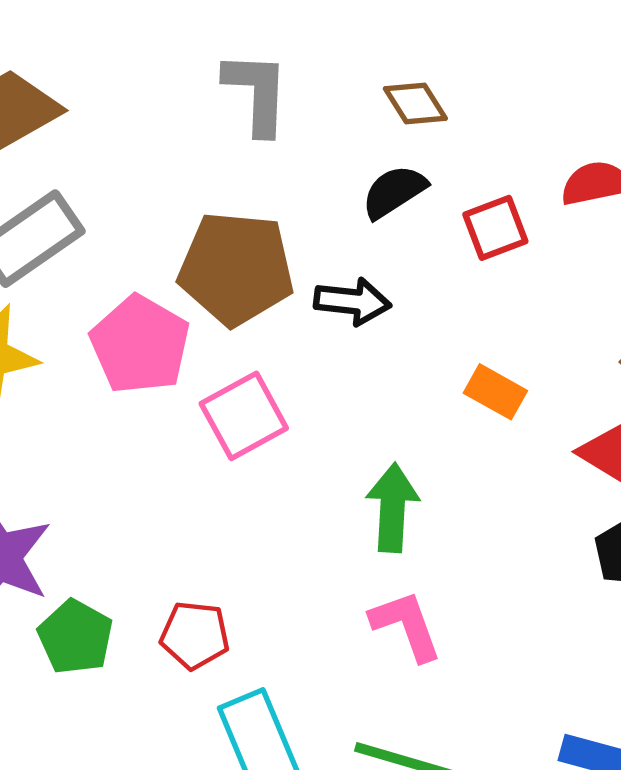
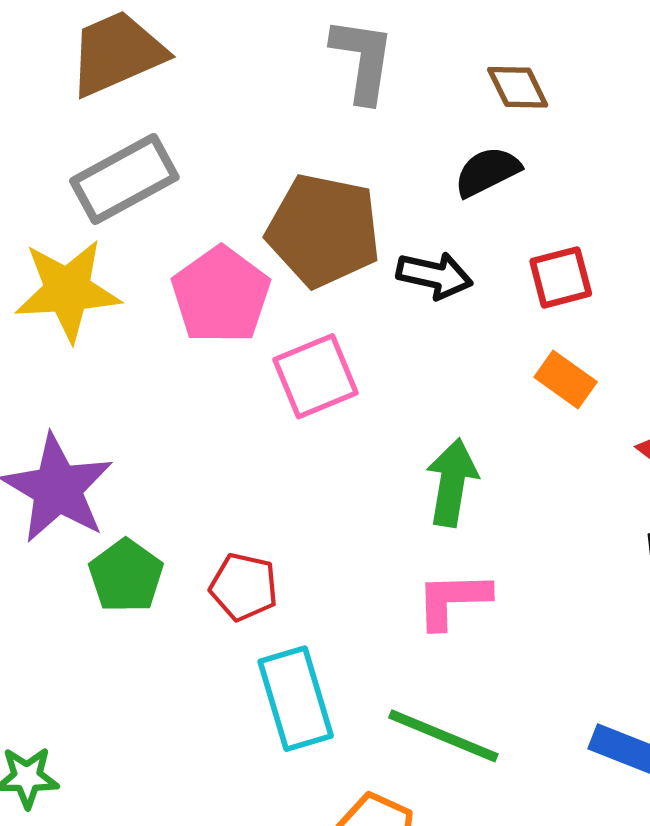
red square: (495, 228) -> (561, 277), moved
pink L-shape: (406, 625) -> (453, 600), turned -78

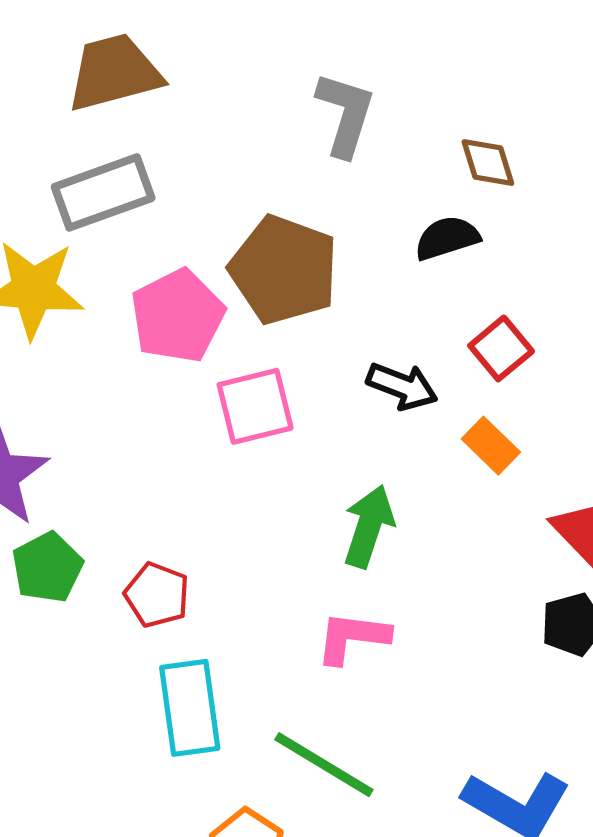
black arrow: (435, 275) -> (402, 386), moved
red square: (561, 277) -> (501, 348), turned -34

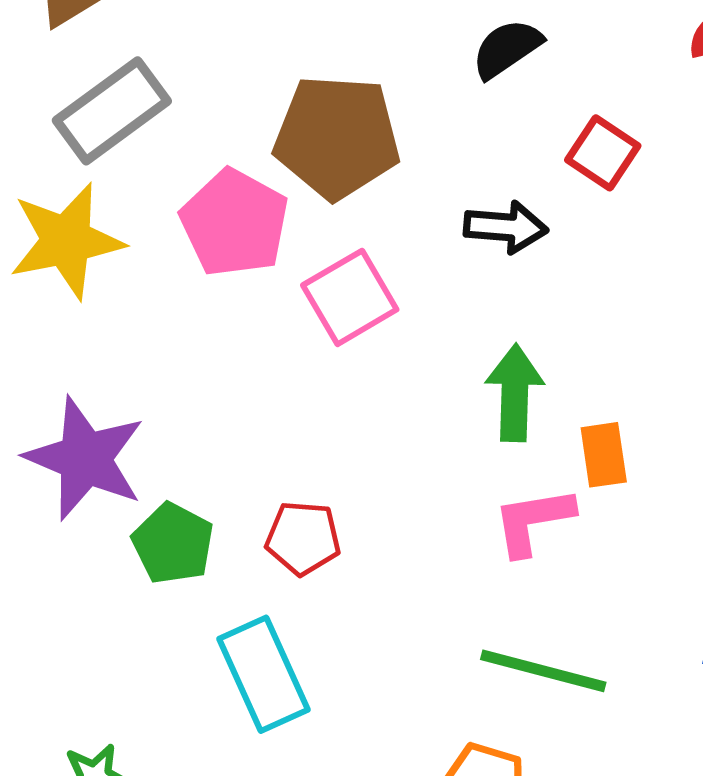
orange rectangle: (491, 446) -> (604, 455), moved, turned 54
cyan rectangle: (190, 708) -> (264, 674), moved

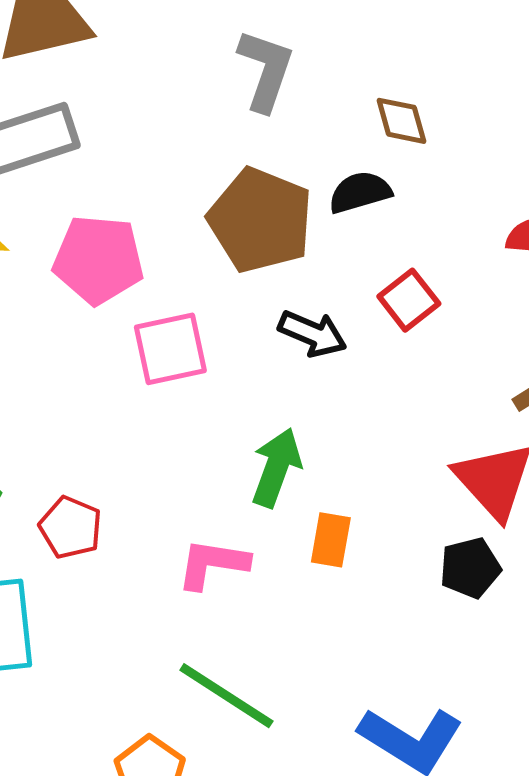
brown pentagon: (337, 137) -> (260, 220), moved
pink pentagon: (235, 223) -> (98, 260), turned 30
pink L-shape: (533, 521) -> (213, 564), moved

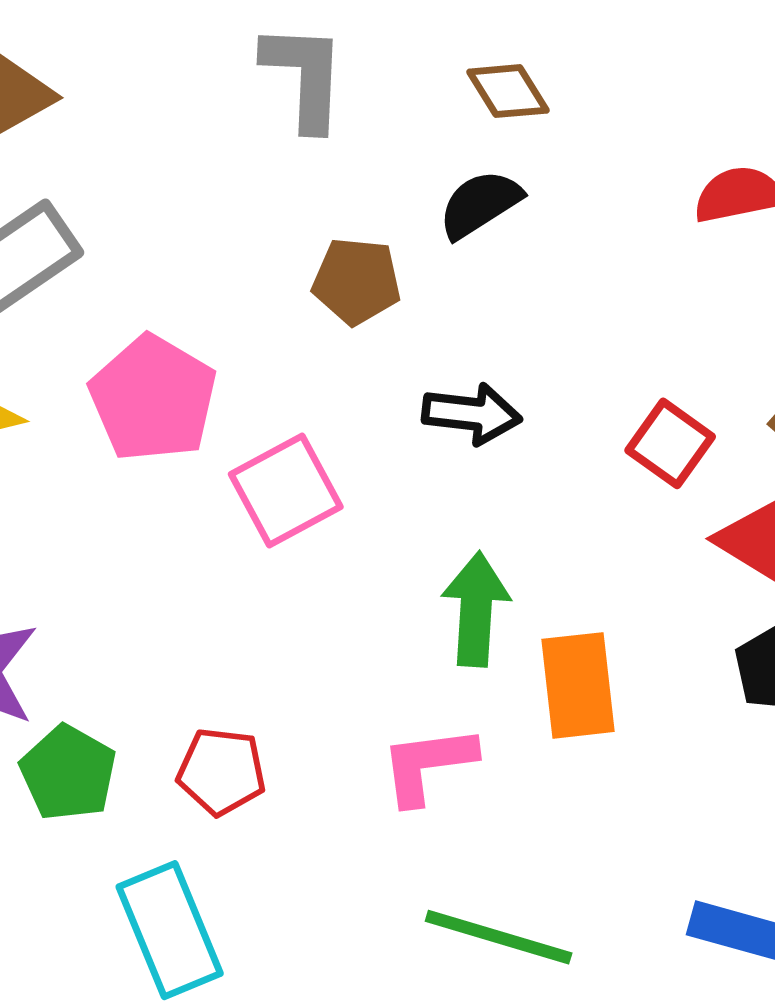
brown pentagon: (260, 220) -> (357, 281), size x0.6
pink pentagon: (98, 260) -> (153, 398), turned -30
red square: (409, 300) -> (670, 443), moved
orange rectangle: (331, 540) -> (578, 685), size x1.4

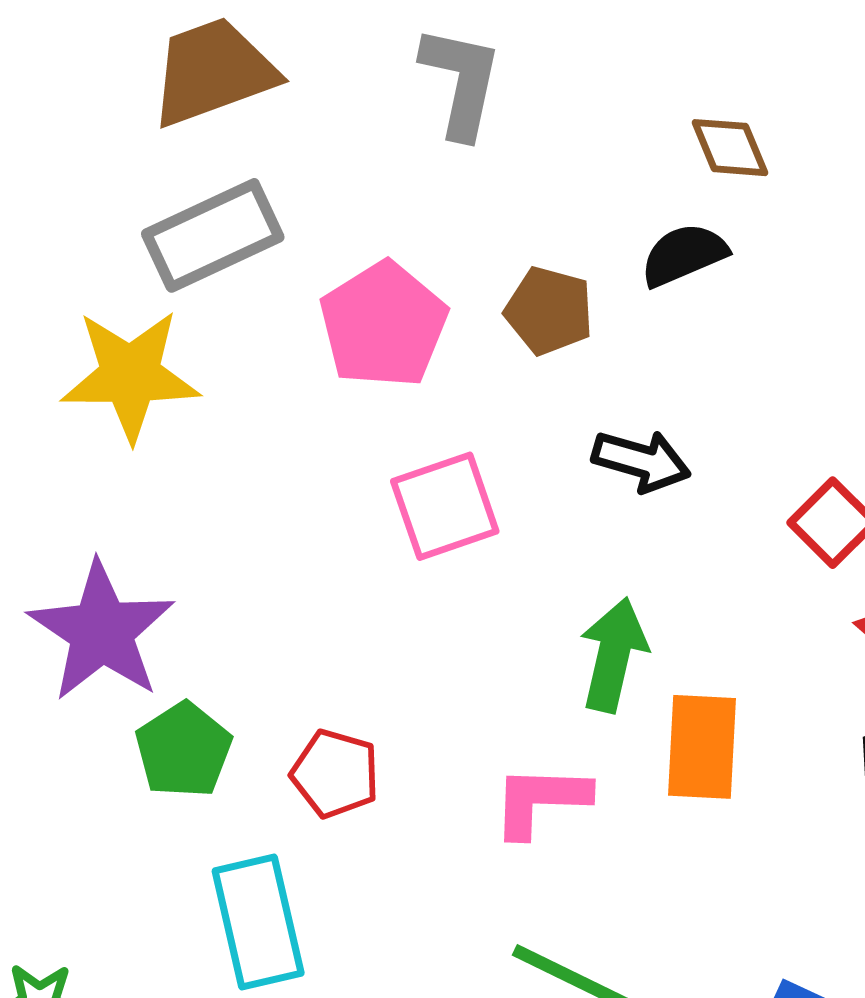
gray L-shape: (304, 76) -> (461, 82), moved
pink pentagon: (153, 398) -> (383, 325), moved

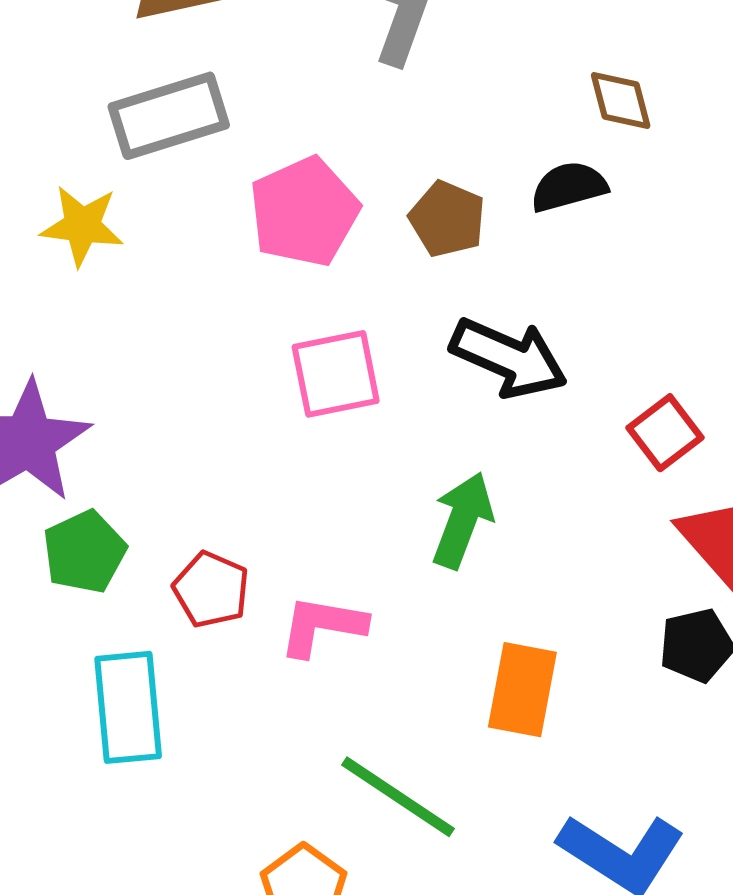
yellow star: (130, 375) -> (82, 226), size x0.7
black arrow: (641, 461) -> (509, 358), size x1.4
orange rectangle: (702, 747) -> (522, 690), moved
pink L-shape: (541, 801) -> (322, 626), moved

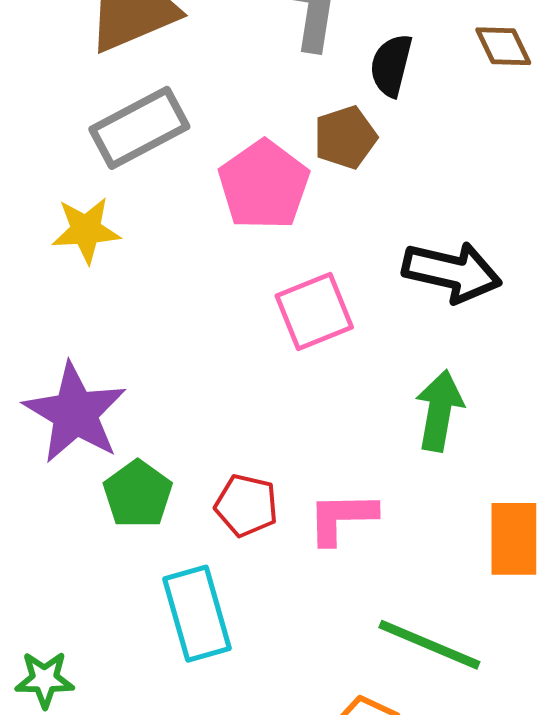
black semicircle: (569, 187) -> (391, 65), moved, turned -50
brown pentagon: (447, 219) -> (345, 137), moved, turned -30

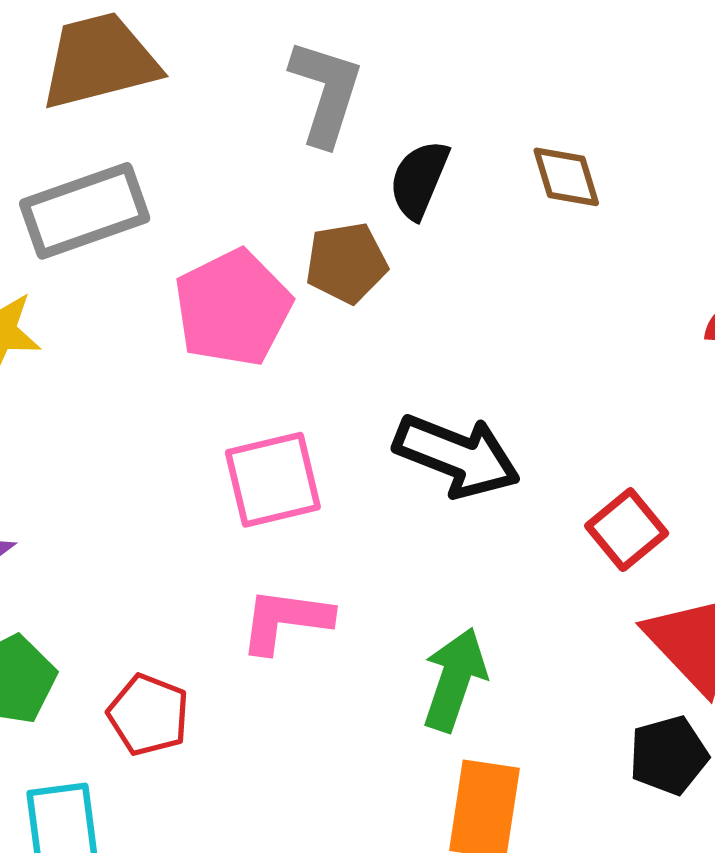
green arrow: (439, 411) -> (455, 680), moved
pink L-shape: (342, 518) -> (286, 620), moved

